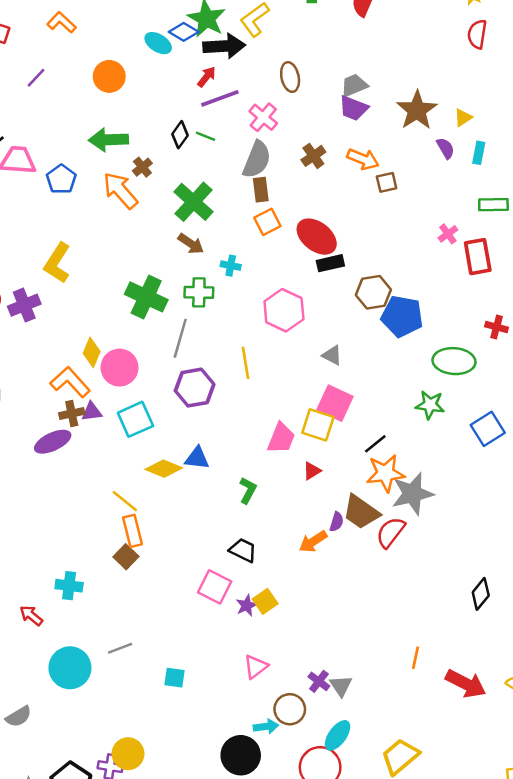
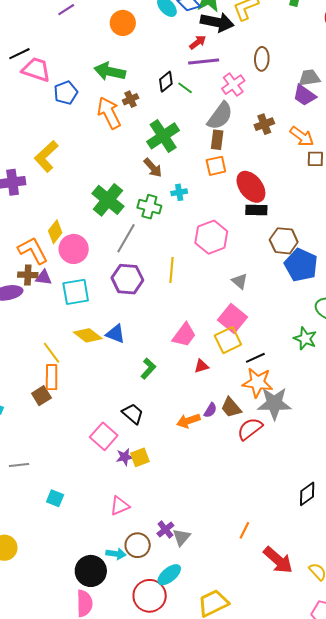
cyan cross: (231, 266) -> (179, 192), turned -35
yellow square: (318, 425) -> (228, 340), moved, turned 32
brown trapezoid: (361, 512) -> (231, 407), size x0.7

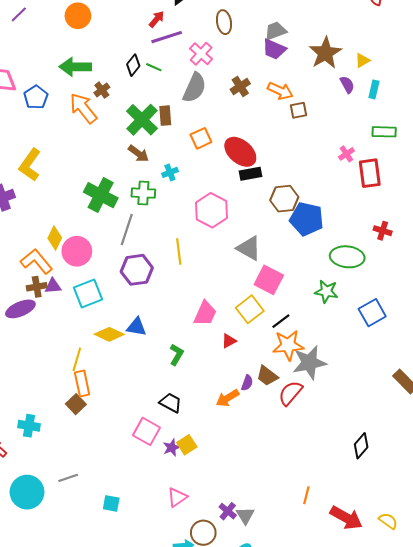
brown rectangle: (217, 140) -> (165, 116), moved
gray triangle: (240, 281) -> (249, 248), size x1.5
pink square: (232, 319) -> (269, 280), moved
yellow line: (52, 353) -> (77, 359), turned 65

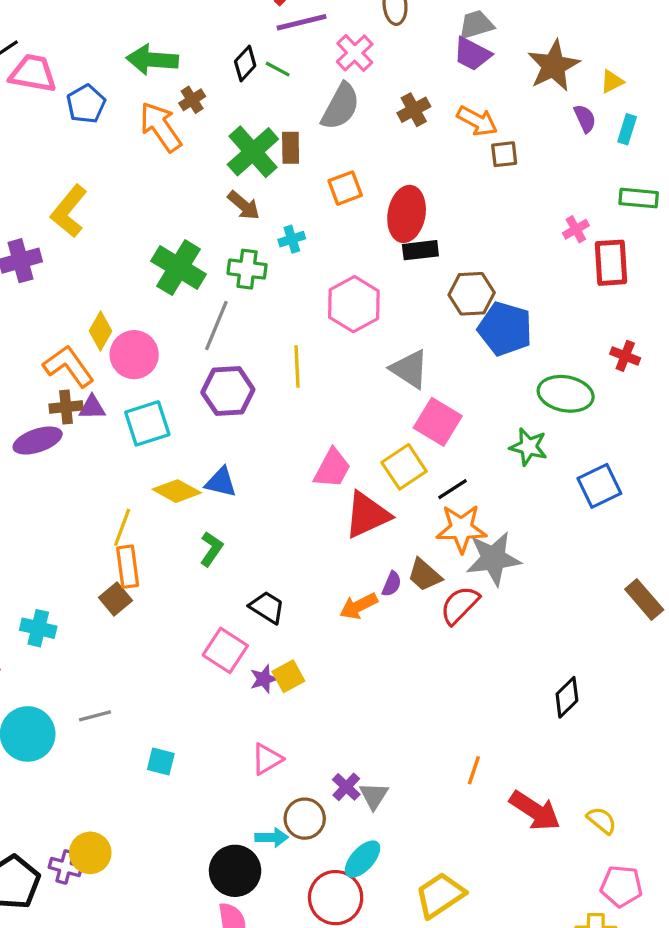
red ellipse: (240, 152) -> (407, 214), turned 56
red triangle: (229, 341) -> (367, 515), size x2.0
green L-shape: (176, 355) -> (211, 549), moved

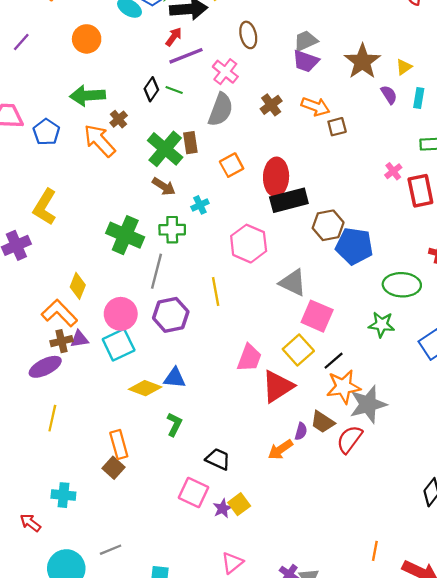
black rectangle: (420, 250) -> (289, 200), size x1.5
pink circle: (134, 355) -> (121, 314), moved
yellow line: (122, 527) -> (52, 418), moved

